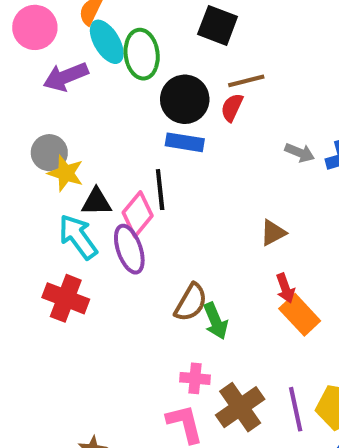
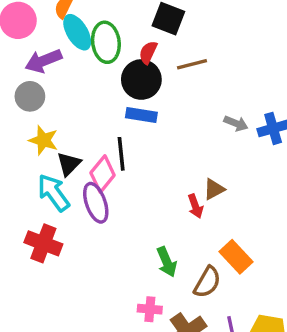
red semicircle: (232, 107) -> (148, 52), moved
gray circle: (49, 153) -> (30, 96), moved
black triangle: (96, 202) -> (69, 164), turned -44
red arrow: (285, 288) -> (195, 206), moved
brown semicircle: (191, 302) -> (207, 282), moved

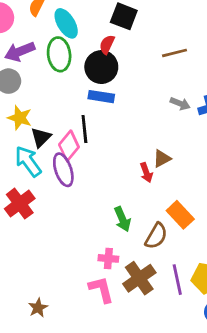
cyan ellipse: (77, 32) -> (66, 23), moved
green ellipse: (106, 42) -> (59, 54), moved
brown line: (192, 64) -> (175, 53), moved
red cross: (43, 243) -> (20, 204), turned 32

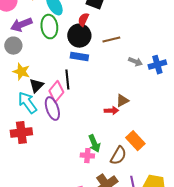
brown line: (175, 53) -> (111, 40), moved
red arrow: (146, 173) -> (111, 111), turned -72
red cross: (20, 204) -> (21, 133), turned 30
pink cross: (108, 258) -> (87, 156), moved

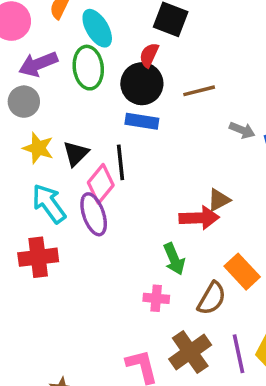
black triangle: (36, 86) -> (76, 153), moved
red arrow: (111, 111) -> (199, 218), size x1.5
green arrow: (94, 144) -> (174, 259), moved

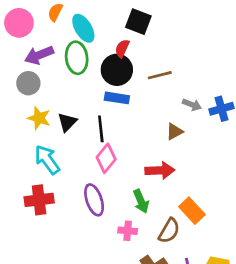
pink diamond: (101, 184) -> (106, 158), moved
brown triangle: (219, 200) -> (175, 131), moved
purple ellipse: (94, 214) -> (94, 200), moved

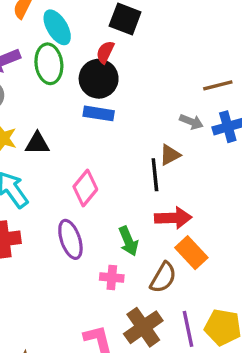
brown line: (160, 75) -> (218, 85), moved
black triangle: (67, 122) -> (37, 143), turned 45
black line: (101, 129) -> (155, 175), moved
red arrow: (160, 170) -> (173, 218), moved

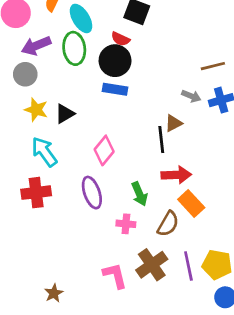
red semicircle: (105, 52) -> (120, 39), turned -90
black triangle: (37, 143) -> (65, 114), turned -30

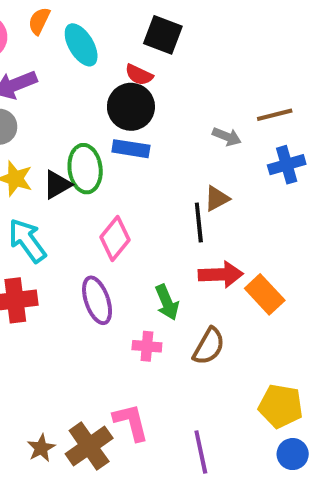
green ellipse: (74, 48) -> (85, 169), moved
gray arrow: (191, 96) -> (227, 137), moved
orange rectangle: (191, 203) -> (265, 294), moved
brown cross: (152, 265) -> (89, 446), moved
purple line: (188, 266) -> (201, 452), moved

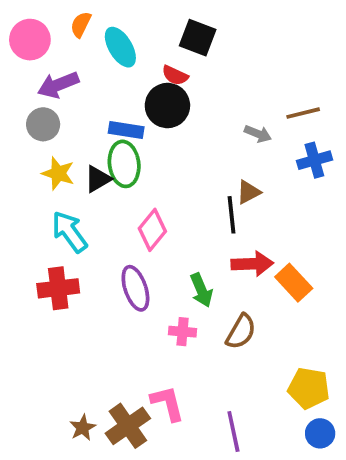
blue rectangle: (131, 149) -> (126, 130), moved

